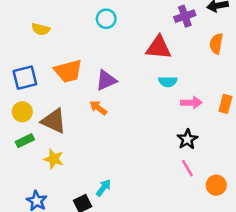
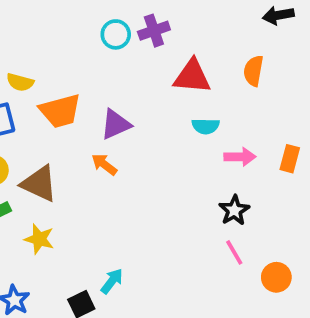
purple cross: (185, 16) -> (154, 31), moved
yellow semicircle: (41, 29) -> (20, 82), moved
orange semicircle: (216, 44) -> (253, 71), moved

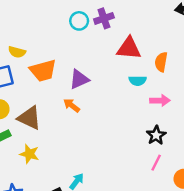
orange semicircle: (253, 71) -> (161, 62), moved
pink line: (234, 252) -> (156, 163), turned 56

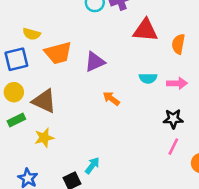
cyan semicircle: (138, 81) -> (148, 78), moved
orange arrow: (72, 105) -> (111, 98), moved
black star: (156, 135) -> (173, 119), turned 30
yellow star: (29, 154) -> (44, 138), turned -30

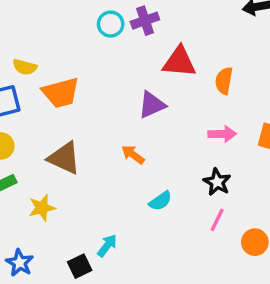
purple triangle: (95, 62) -> (152, 105), moved
cyan semicircle: (148, 78) -> (160, 201), moved, turned -36
brown triangle: (44, 101) -> (64, 158), moved
black star: (173, 119) -> (217, 182), turned 30

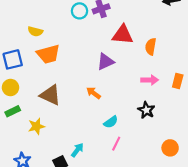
yellow semicircle: (25, 67) -> (35, 31), moved
pink line: (217, 220) -> (116, 144), moved

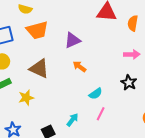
purple triangle: (105, 62) -> (72, 40), moved
cyan arrow: (77, 150) -> (72, 120), moved

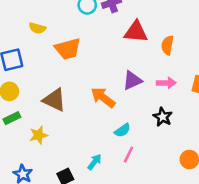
orange trapezoid: (37, 30) -> (68, 49), moved
purple triangle: (72, 40) -> (132, 80), moved
orange arrow: (79, 66) -> (103, 97), size x1.5

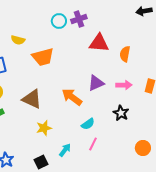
yellow star: (39, 135) -> (44, 128), moved

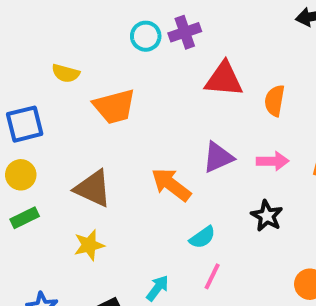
yellow star: (44, 128) -> (89, 245), moved

